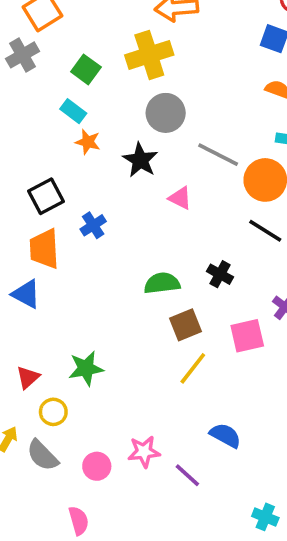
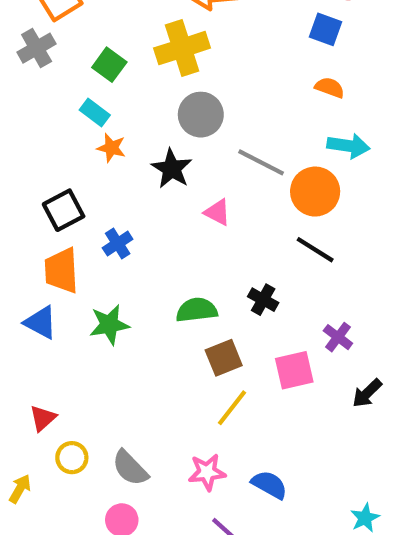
green star: (86, 368) -> (109, 325), moved
pink star: (144, 452) -> (207, 472), moved
gray semicircle: (42, 455) -> (130, 468), moved

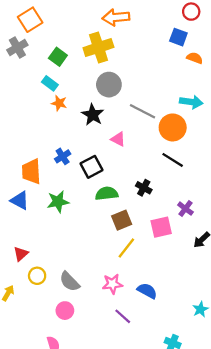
orange semicircle: (330, 88) -> (195, 58), moved
black square: (64, 210) -> (92, 167), moved

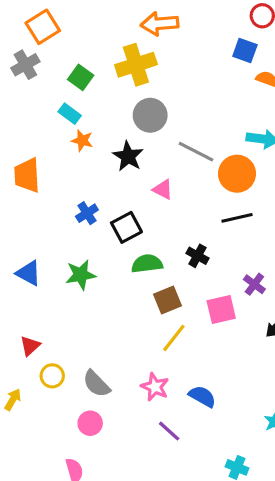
black line: (173, 160) -> (237, 218), turned -45
orange trapezoid: (31, 171) -> (27, 175), moved
pink star: (112, 284) -> (155, 387), turned 30

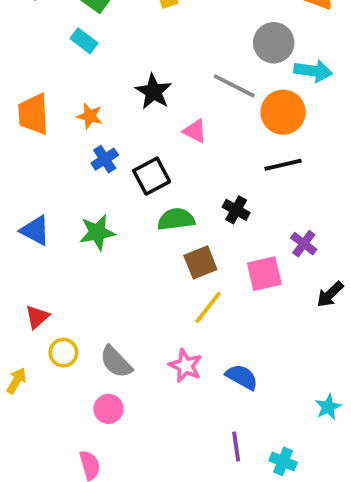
gray circle: (150, 115) -> (274, 43), moved
orange star: (82, 141) -> (90, 116), moved
purple line: (169, 431) -> (236, 446), moved, turned 40

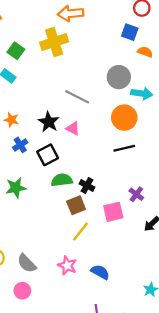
gray line: (234, 86) -> (77, 97), moved
black star: (154, 92) -> (49, 122), moved
black cross: (236, 210) -> (87, 186), moved

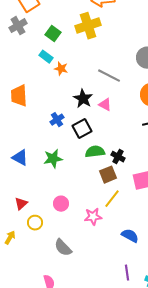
orange star: (11, 120) -> (61, 69), moved
gray semicircle: (27, 263) -> (63, 248), moved
pink star: (67, 266) -> (93, 217), moved, turned -30
pink circle: (22, 291) -> (61, 204), moved

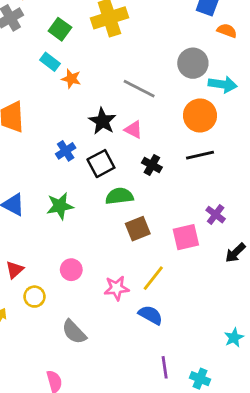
black cross: (118, 157) -> (152, 165), moved
yellow line: (112, 199) -> (153, 278), moved
blue semicircle: (130, 236) -> (150, 315), moved

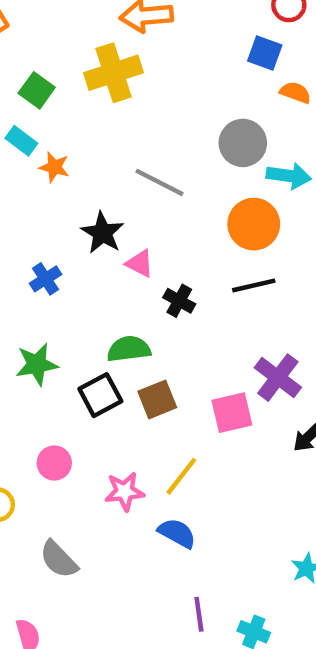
pink triangle: (134, 130) -> (140, 264), moved
black square: (101, 164) -> (100, 395), moved
purple cross: (216, 215) -> (278, 378), size x1.5

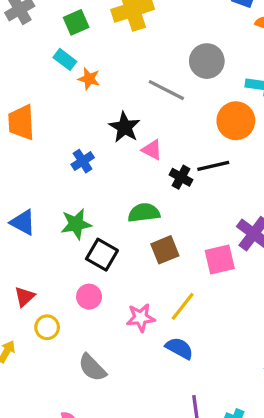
green square: (37, 90) -> (76, 22), turned 30
gray circle: (243, 143) -> (207, 61), moved
black line: (254, 285) -> (213, 166), moved
black square: (100, 395) -> (102, 255), moved, turned -32

